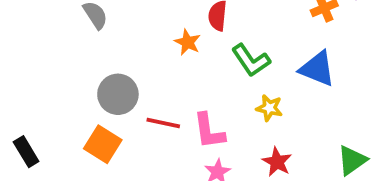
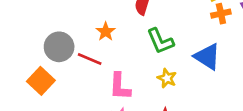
orange star: (188, 42) -> (106, 32), moved
red line: (163, 123) -> (90, 59), moved

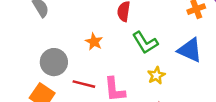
red line: (90, 59) -> (84, 84), moved
yellow star: (167, 78) -> (156, 75), turned 30

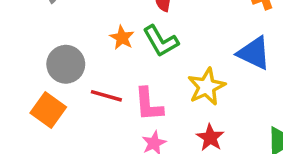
green L-shape: (145, 43) -> (161, 41), moved
yellow star: (156, 75) -> (207, 87), size x1.5

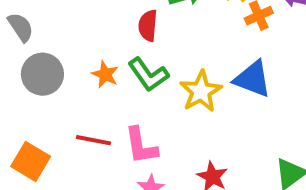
gray circle: (66, 64) -> (42, 74), moved
yellow star: (207, 87) -> (201, 91), moved

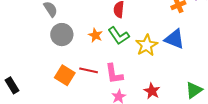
orange square: (31, 161) -> (65, 75), moved

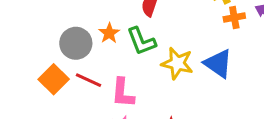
gray circle: (62, 35) -> (76, 43), moved
yellow star: (147, 45) -> (177, 63), turned 30

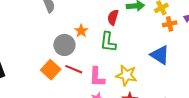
orange star: (109, 33) -> (81, 31), moved
green L-shape: (141, 41) -> (108, 42), turned 30
yellow star: (177, 63) -> (126, 75), moved

